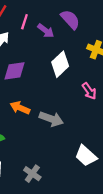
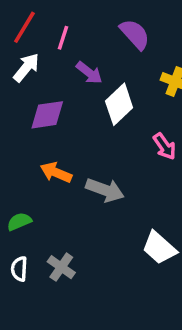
purple arrow: (46, 31) -> (89, 73), moved
gray cross: (32, 174) -> (61, 267), moved

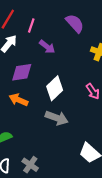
white diamond: (119, 104) -> (55, 88), moved
orange arrow: (56, 173) -> (18, 100), moved

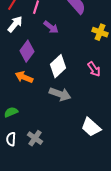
purple diamond: (22, 72) -> (27, 51), turned -45

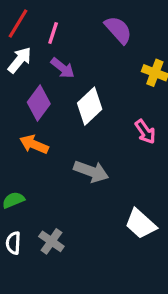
purple arrow: (51, 27) -> (63, 68), moved
white diamond: (58, 66) -> (90, 106), moved

